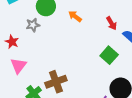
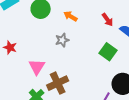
gray star: (33, 25) -> (62, 40), moved
pink triangle: (18, 66) -> (37, 67), moved

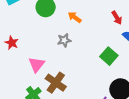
red arrow: (107, 20) -> (117, 18), moved
brown cross: (58, 83) -> (56, 83), turned -35

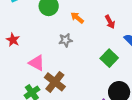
red arrow: (117, 18) -> (110, 22), moved
pink triangle: (37, 65) -> (37, 63), turned -42

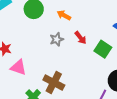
red arrow: (110, 22) -> (81, 38), moved
pink triangle: (37, 63) -> (18, 67), moved

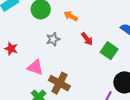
gray star: (57, 39) -> (53, 39), moved
pink triangle: (18, 67) -> (35, 67), moved

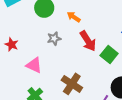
red arrow: (87, 39) -> (88, 41), size x1.5
brown cross: (59, 83) -> (72, 84), moved

